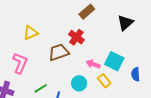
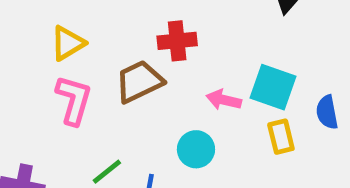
red cross: (76, 37) -> (177, 41), turned -35
pink L-shape: (20, 63) -> (74, 100), moved
yellow rectangle: (104, 81) -> (281, 137), moved, turned 32

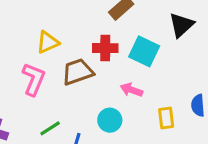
yellow triangle: (68, 43) -> (48, 42), moved
cyan square: (273, 87) -> (144, 51), moved

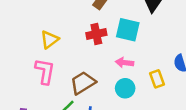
brown trapezoid: (78, 72) -> (83, 83), moved
cyan circle: (110, 120) -> (125, 88), moved

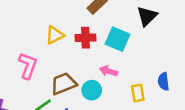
yellow triangle: (50, 40) -> (55, 35), moved
cyan circle: (125, 88) -> (92, 90), moved

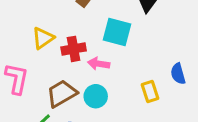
red cross: (85, 38) -> (74, 49), moved
pink arrow: (108, 71) -> (99, 64), moved

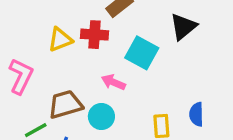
red cross: (74, 49) -> (95, 35), moved

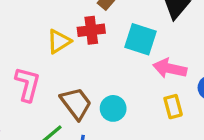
pink arrow: (113, 82) -> (170, 68), moved, size x1.4
brown trapezoid: (65, 104) -> (76, 103), turned 80

